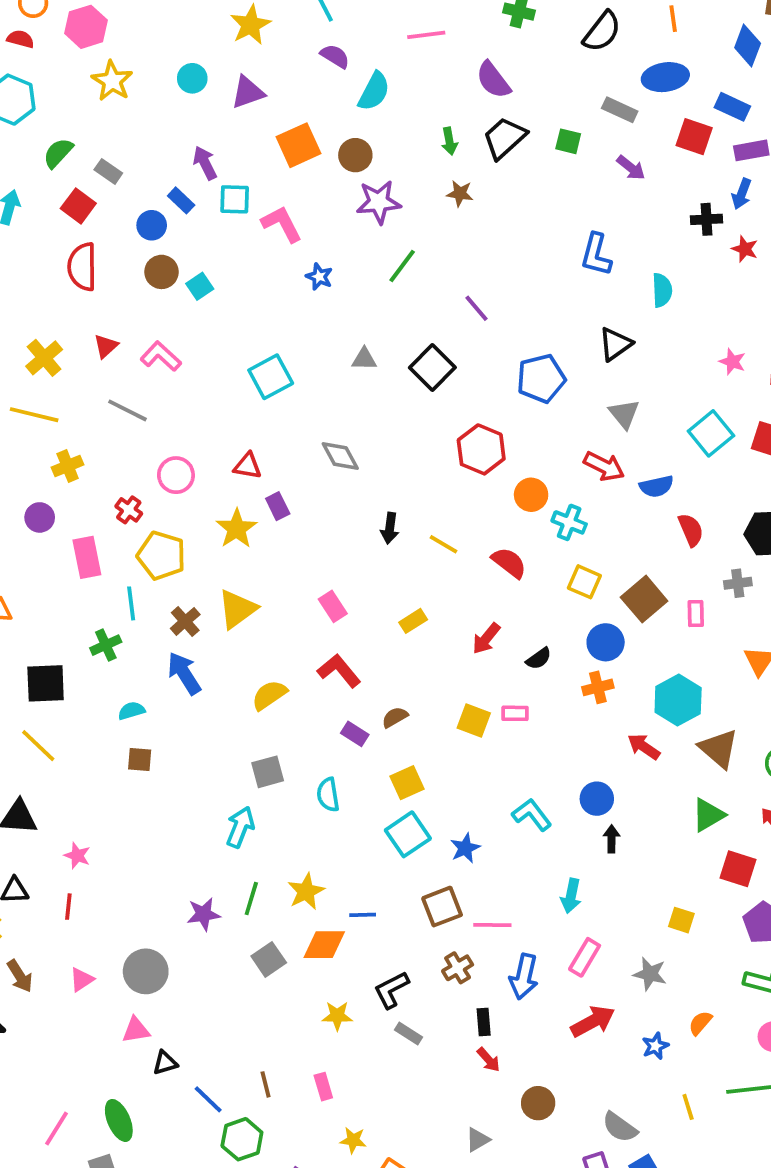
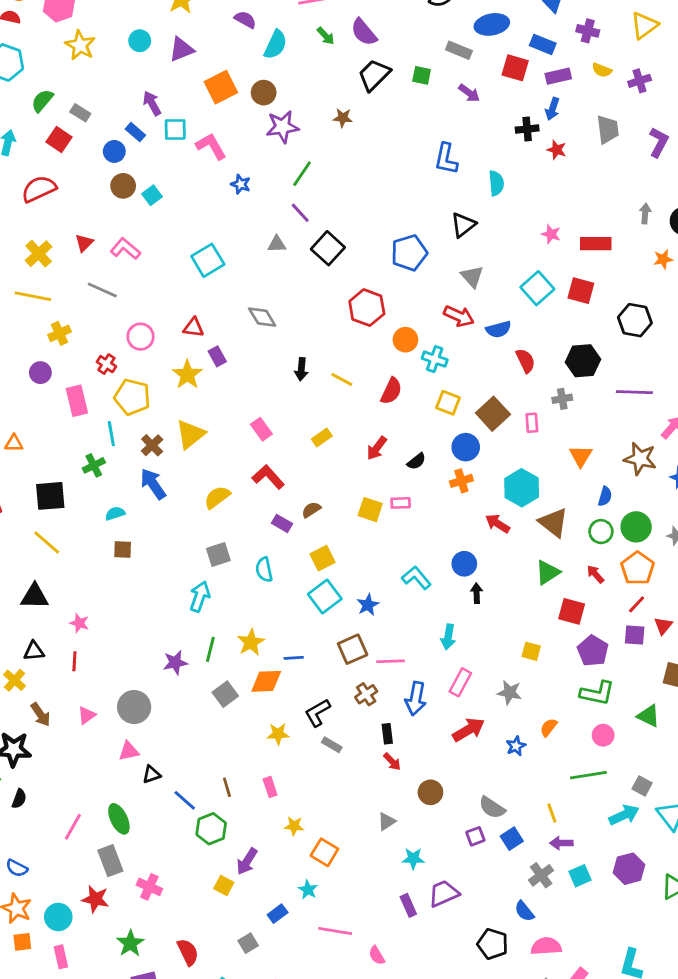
green arrow: (449, 141) -> (326, 36), moved, turned -30
red semicircle: (82, 267) -> (39, 189), moved, turned 68
purple line: (477, 308) -> (300, 213), moved
red semicircle: (509, 563) -> (391, 391), turned 80
yellow line: (688, 1107) -> (552, 813), moved

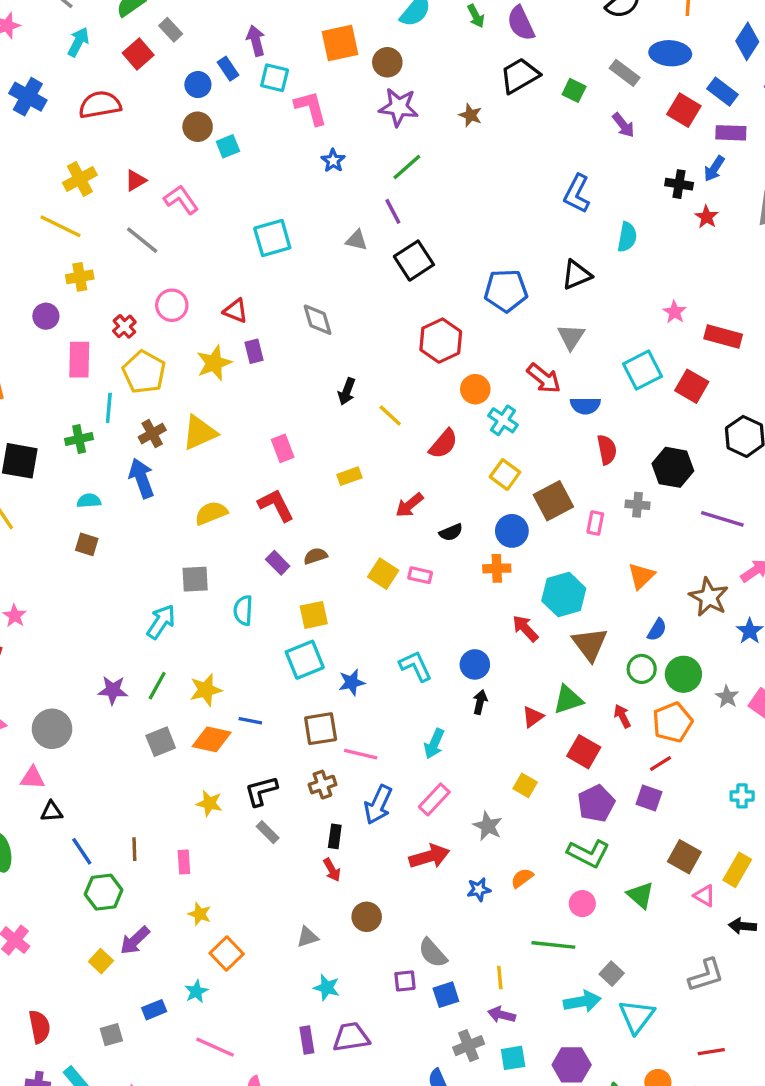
red triangle: (663, 626) -> (533, 717), moved

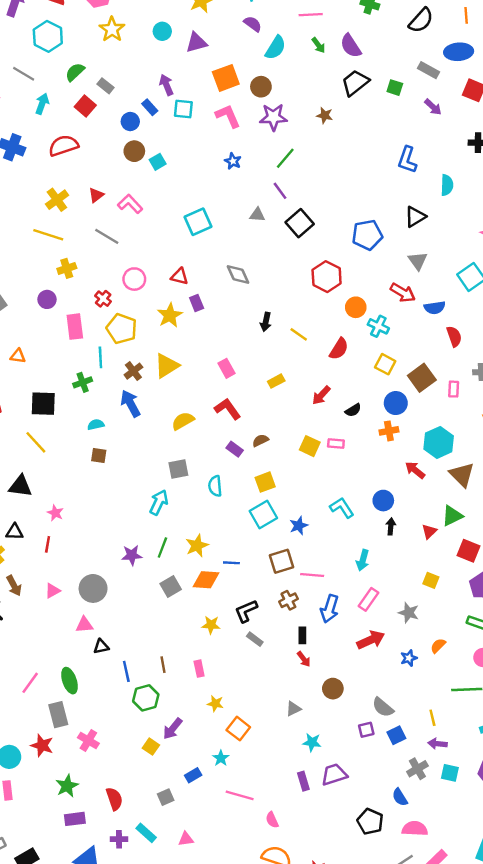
pink L-shape: (311, 108) -> (228, 116), moved
blue line: (82, 851) -> (126, 671), turned 30
cyan square: (513, 1058) -> (450, 773), turned 30

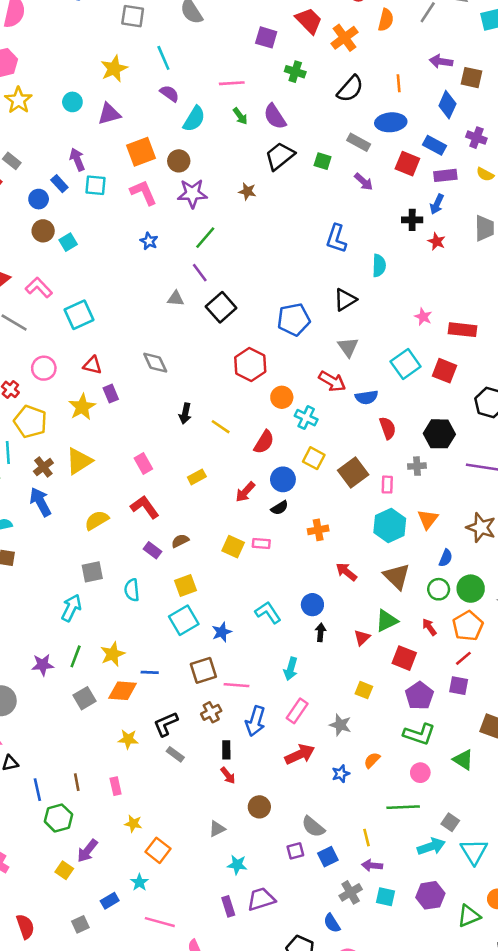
cyan square: (198, 222) -> (79, 315), moved
blue circle: (396, 403) -> (283, 479), moved
cyan hexagon: (439, 442) -> (390, 525), moved

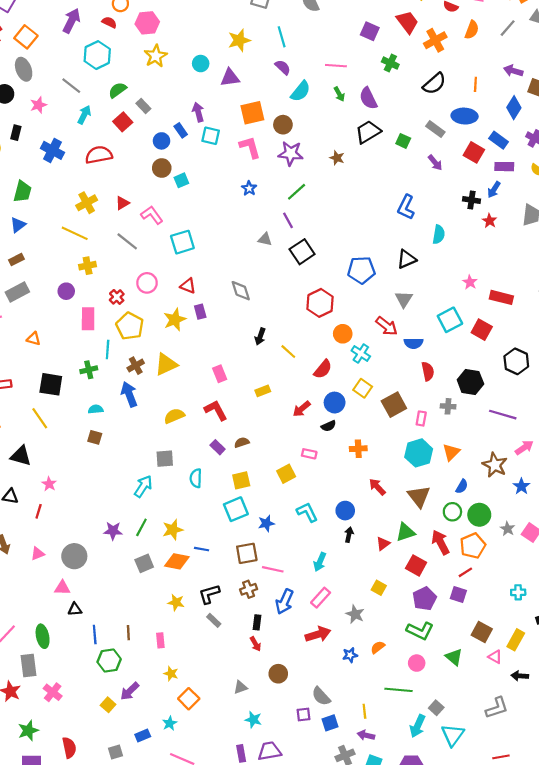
yellow square: (233, 547) -> (286, 474), moved, turned 30
red arrow: (429, 627) -> (440, 542), size x1.6
cyan arrow: (431, 846) -> (418, 726), turned 125

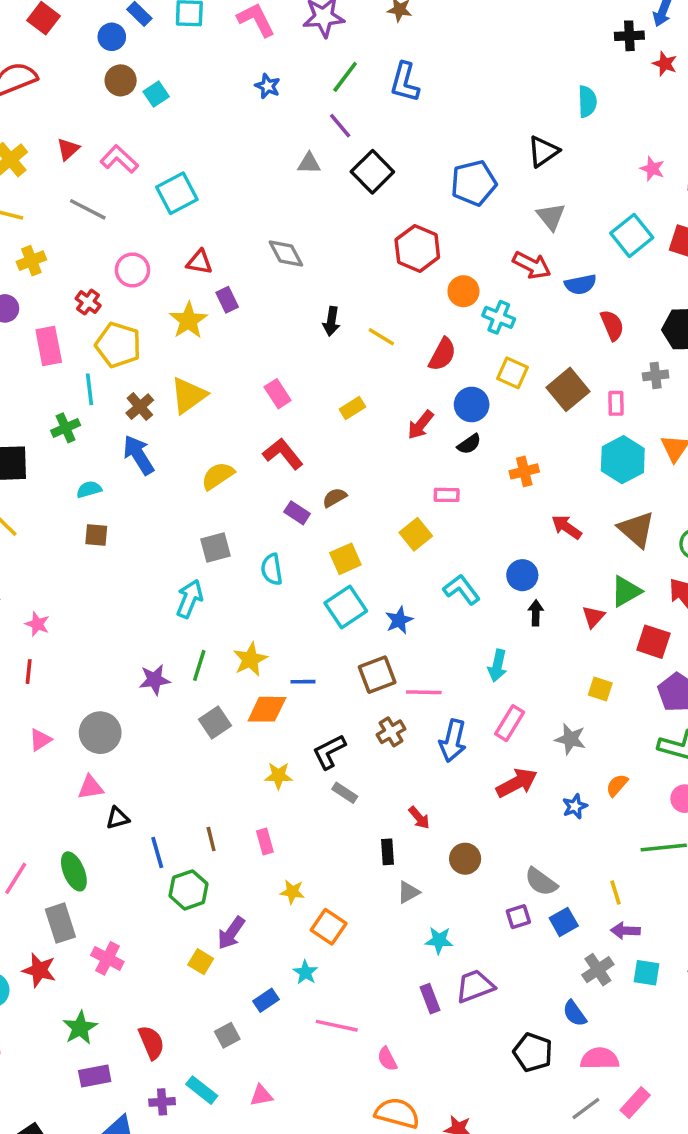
blue L-shape: (406, 207) -> (405, 82), moved
black rectangle: (257, 622) -> (388, 852), moved

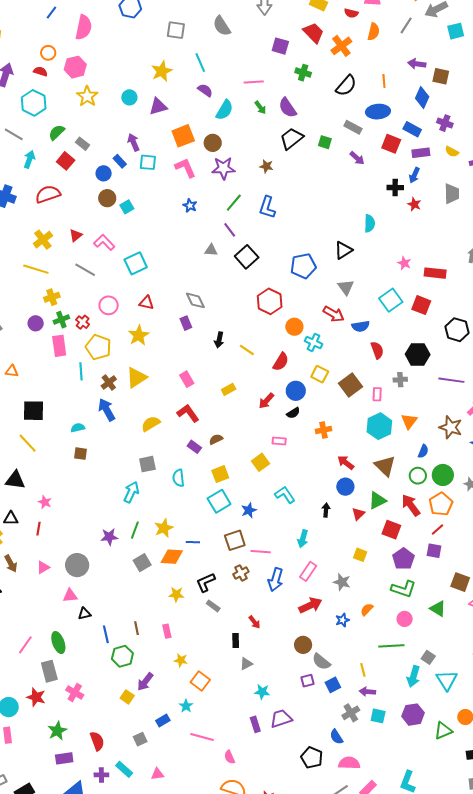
purple rectangle: (227, 300) -> (186, 323), moved
green cross: (66, 428) -> (61, 320), moved
blue circle: (522, 575) -> (345, 487), moved
brown circle: (465, 859) -> (303, 645), moved

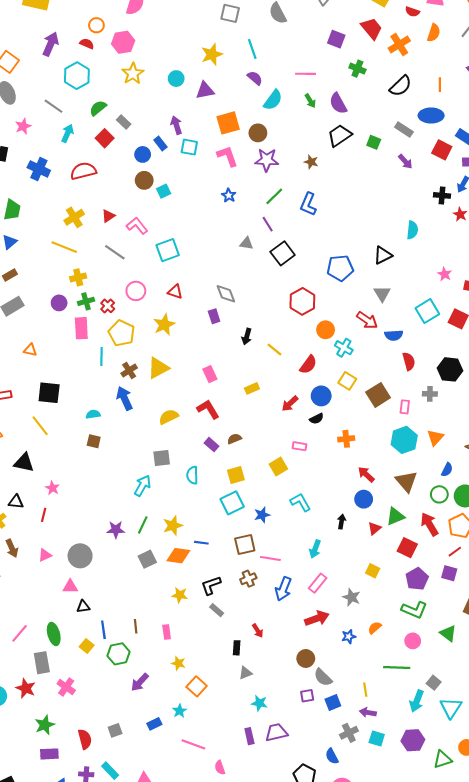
yellow square: (127, 697) -> (87, 646), moved
gray square: (140, 739) -> (115, 730), moved

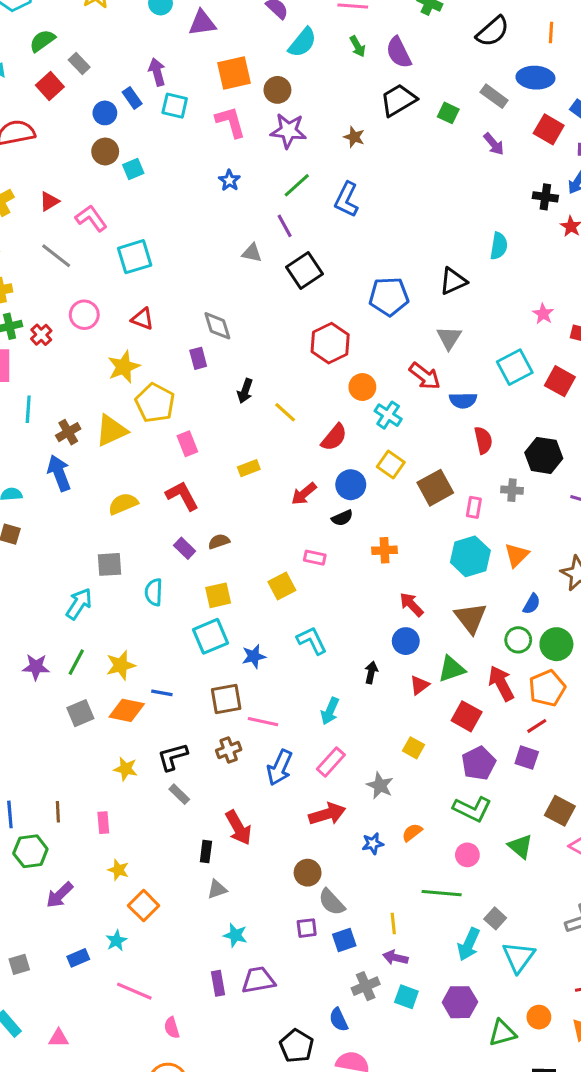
yellow pentagon: (122, 333) -> (155, 403), moved
red arrow: (258, 631) -> (238, 828), size x1.6

